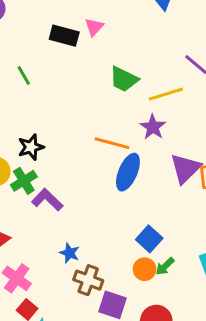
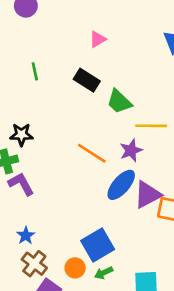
pink triangle: (94, 27) -> (98, 39), moved
black rectangle: (64, 36) -> (87, 80), moved
blue ellipse: (128, 172) -> (121, 185), moved
blue square: (149, 239) -> (98, 245), size x1.4
orange circle: (145, 269) -> (75, 268), moved

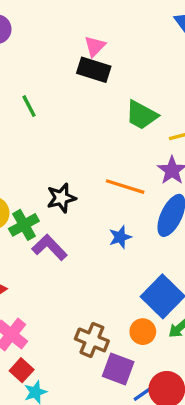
black rectangle: (87, 80) -> (94, 70), moved
black star: (21, 135) -> (61, 198), moved
blue star: (26, 236) -> (120, 237), moved, turned 30

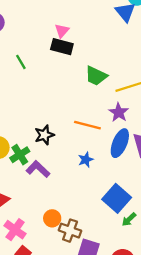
green line: (29, 106) -> (21, 62), moved
orange circle: (143, 332) -> (52, 218), moved

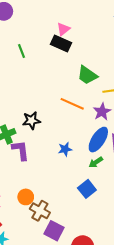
orange line: (87, 125) -> (72, 104), moved
purple L-shape: (38, 169) -> (20, 150), turned 30
blue square: (117, 198) -> (87, 189), size x0.7
green arrow: (129, 219) -> (96, 162), moved

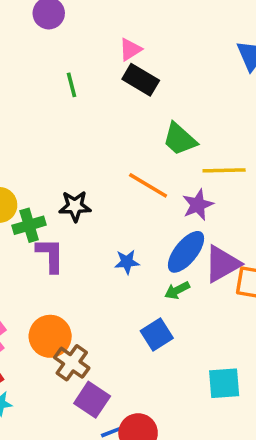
pink triangle: (63, 29) -> (130, 50), moved
orange circle: (26, 197) -> (50, 336), size x1.5

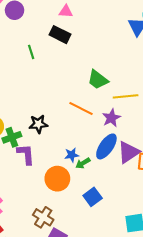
pink triangle: (130, 50) -> (66, 11), moved, turned 40
black rectangle: (141, 80) -> (60, 35), moved
green arrow: (177, 290) -> (83, 163), moved
orange circle: (50, 336) -> (57, 179), moved

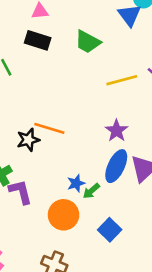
green trapezoid: (98, 80) -> (88, 42), moved
yellow line: (126, 96) -> (122, 80), moved
orange line: (81, 109) -> (49, 128), moved
black star: (38, 124) -> (28, 140), moved

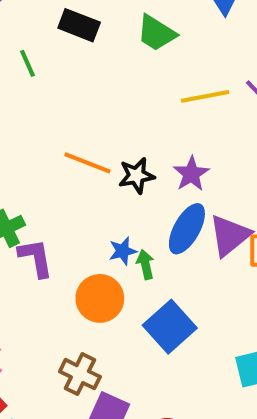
black star: (28, 140) -> (137, 176), moved
green arrow: (91, 191) -> (145, 265), turned 114
blue square: (110, 230) -> (170, 327), size x1.4

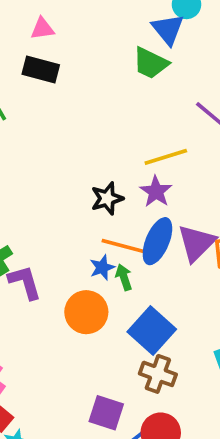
green trapezoid: (156, 33) -> (151, 63), moved
yellow line: (205, 96) -> (166, 157), moved
orange line: (87, 163) -> (123, 246), moved
brown cross: (80, 374) -> (158, 374), moved

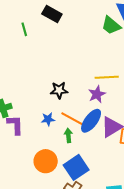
black star: (107, 198) -> (59, 90), moved
blue star: (102, 267) -> (48, 119), moved
orange circle: (86, 312) -> (46, 161), moved

